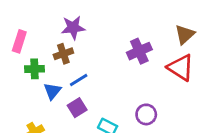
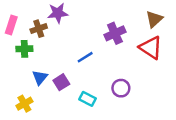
brown cross: (63, 54) -> (39, 29), moved
blue line: (79, 80) -> (85, 57), moved
blue triangle: (52, 91) -> (40, 77), moved

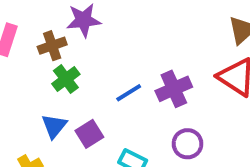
purple cross: (115, 33) -> (174, 89), moved
green cross: (24, 49) -> (66, 79), moved, turned -35

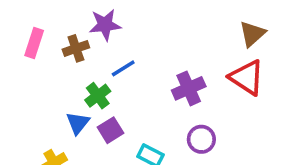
green cross: (66, 79) -> (98, 96), moved
blue line: (129, 93) -> (123, 68), moved

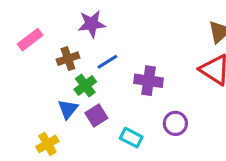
pink rectangle: (34, 43) -> (30, 40), turned 35
brown cross: (76, 48) -> (68, 59), moved
purple cross: (189, 88) -> (149, 81), moved, turned 32

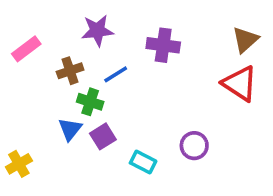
purple cross: (149, 81) -> (163, 45), moved
green cross: (85, 85) -> (90, 102), turned -35
yellow cross: (47, 144) -> (19, 164), moved

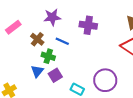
brown cross: (70, 71) -> (37, 39), turned -32
blue line: (116, 74) -> (62, 41), turned 56
purple circle: (194, 146) -> (105, 80), size x1.5

